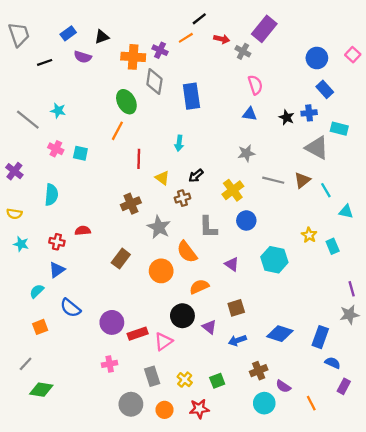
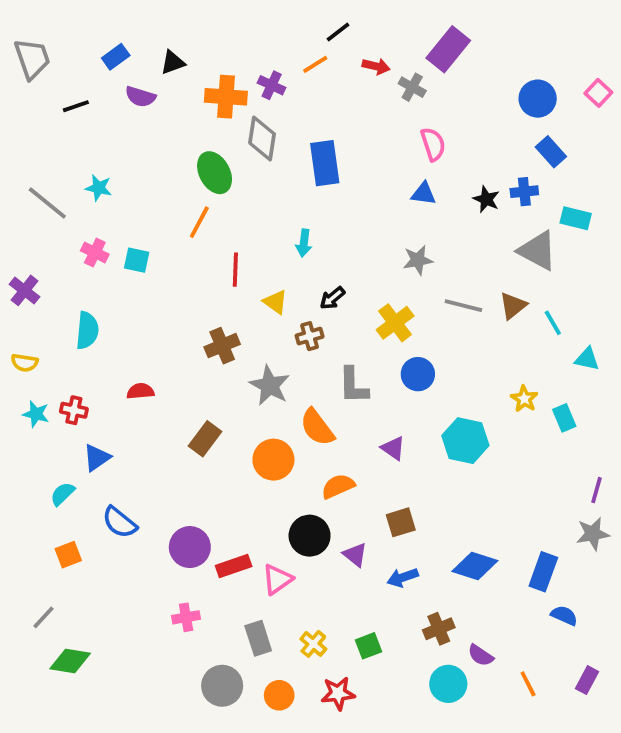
red cross: (57, 242) -> (74, 410), moved
purple line: (352, 289) -> (596, 490), turned 32
purple rectangle: (344, 386) -> (587, 680), moved

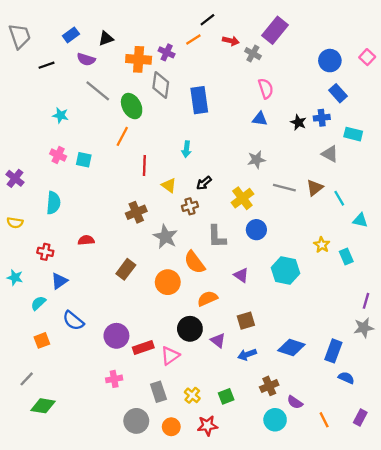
gray line: (47, 203) -> (98, 91), moved
gray triangle: (538, 251) -> (330, 154), size x0.7
cyan star: (36, 414) -> (15, 277), moved

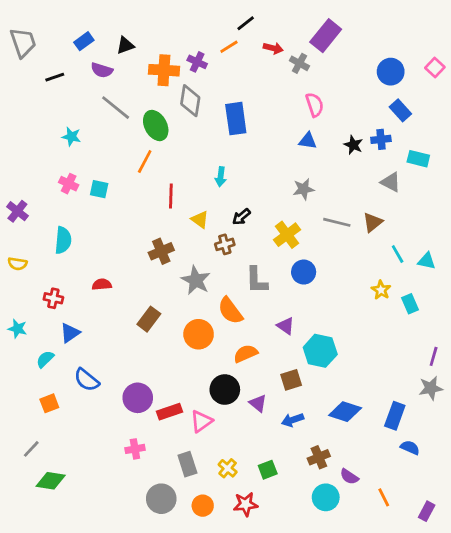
cyan line: (339, 198) -> (398, 254), moved
cyan hexagon: (286, 270) -> (320, 351), moved
purple rectangle: (360, 417) -> (427, 511), moved

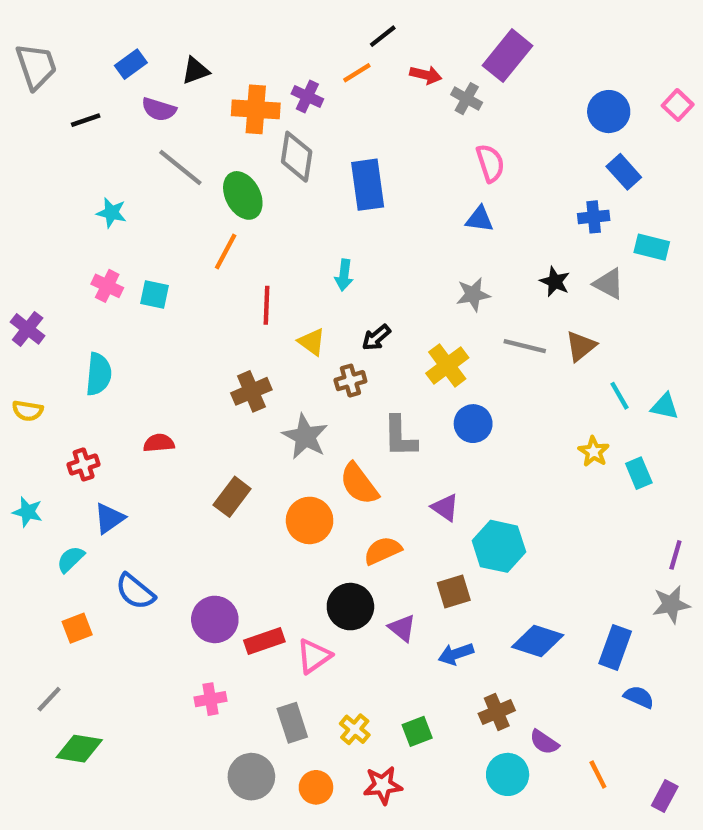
black star: (353, 145) -> (555, 282), moved
red cross: (53, 298) -> (84, 465), turned -30

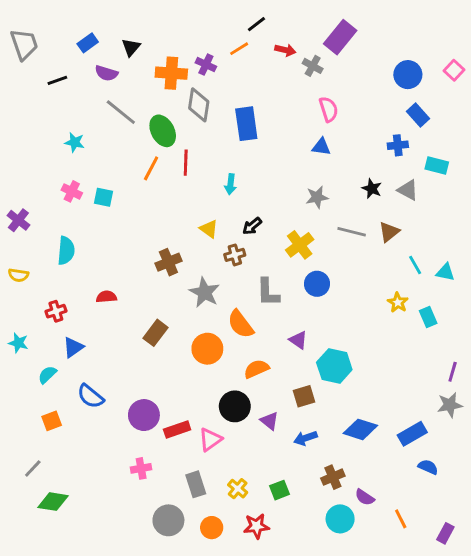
black triangle: (195, 71) -> (131, 47), turned -30
red line: (266, 305) -> (186, 163), moved
blue rectangle: (615, 647) -> (412, 434), turned 40

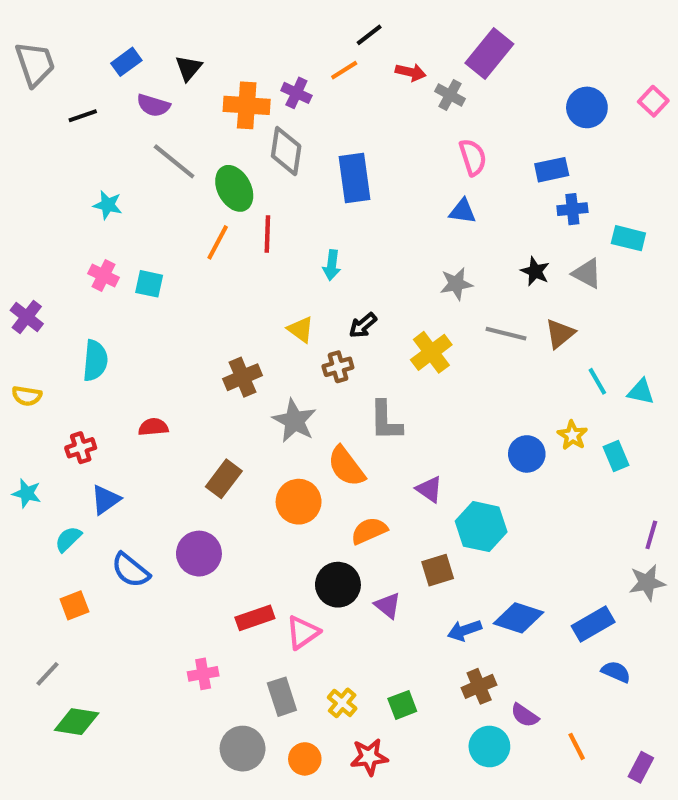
blue rectangle: (418, 115) -> (552, 170), moved, turned -60
blue circle: (317, 284) -> (527, 454), moved
purple circle: (144, 415) -> (199, 554), moved
blue arrow: (305, 438) -> (465, 630), moved

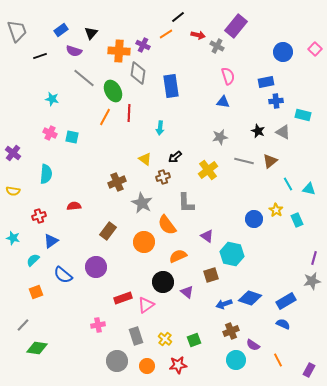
blue semicircle: (616, 672) -> (283, 324), moved

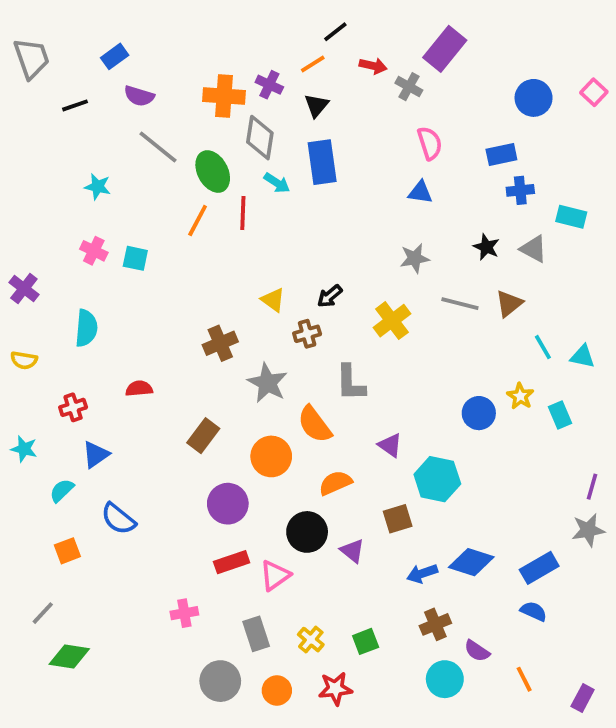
black triangle: (91, 33) -> (316, 105), moved
cyan arrow: (160, 128) -> (277, 183), moved, turned -64
purple circle: (96, 267) -> (228, 504), moved

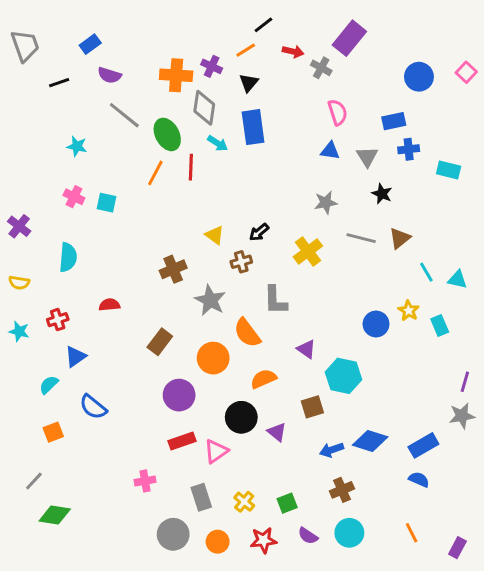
gray triangle: (534, 249) -> (367, 157), moved, turned 30
cyan star: (24, 449) -> (19, 331), moved
purple semicircle: (477, 651) -> (308, 536), moved

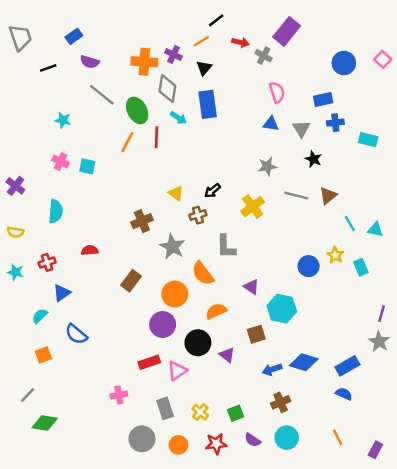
purple circle: (179, 395) -> (163, 324), moved
gray star: (462, 416) -> (379, 342), turned -30

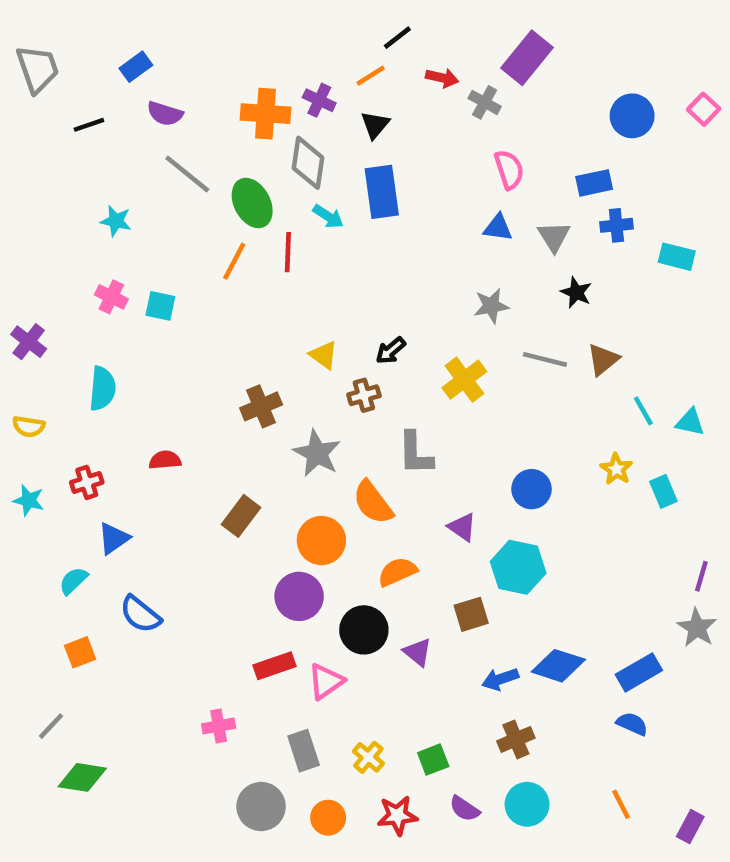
blue circle: (309, 266) -> (532, 489), moved

